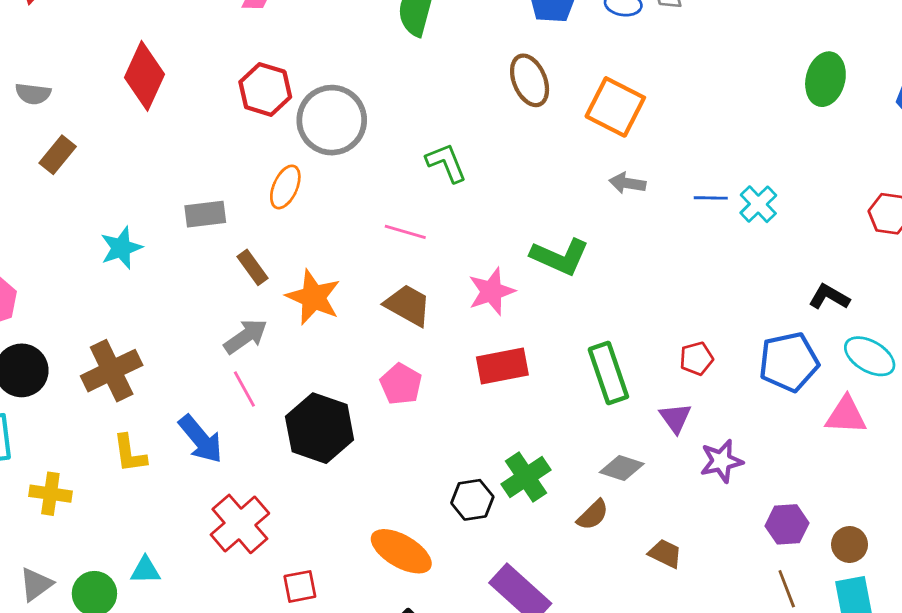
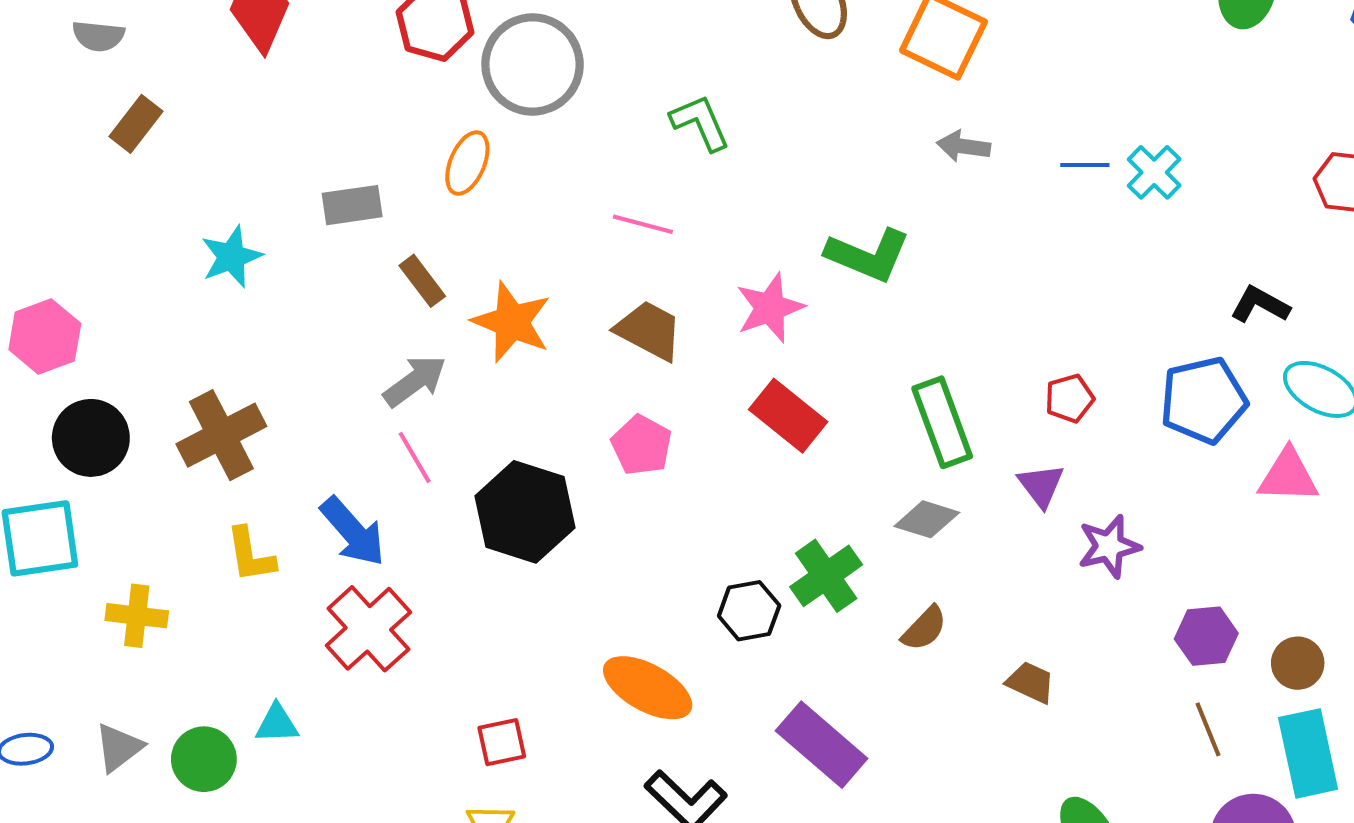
red rectangle: (502, 366) -> (788, 416), turned 51
gray diamond: (622, 468) -> (927, 519), moved
red cross: (240, 524) -> (368, 629), moved

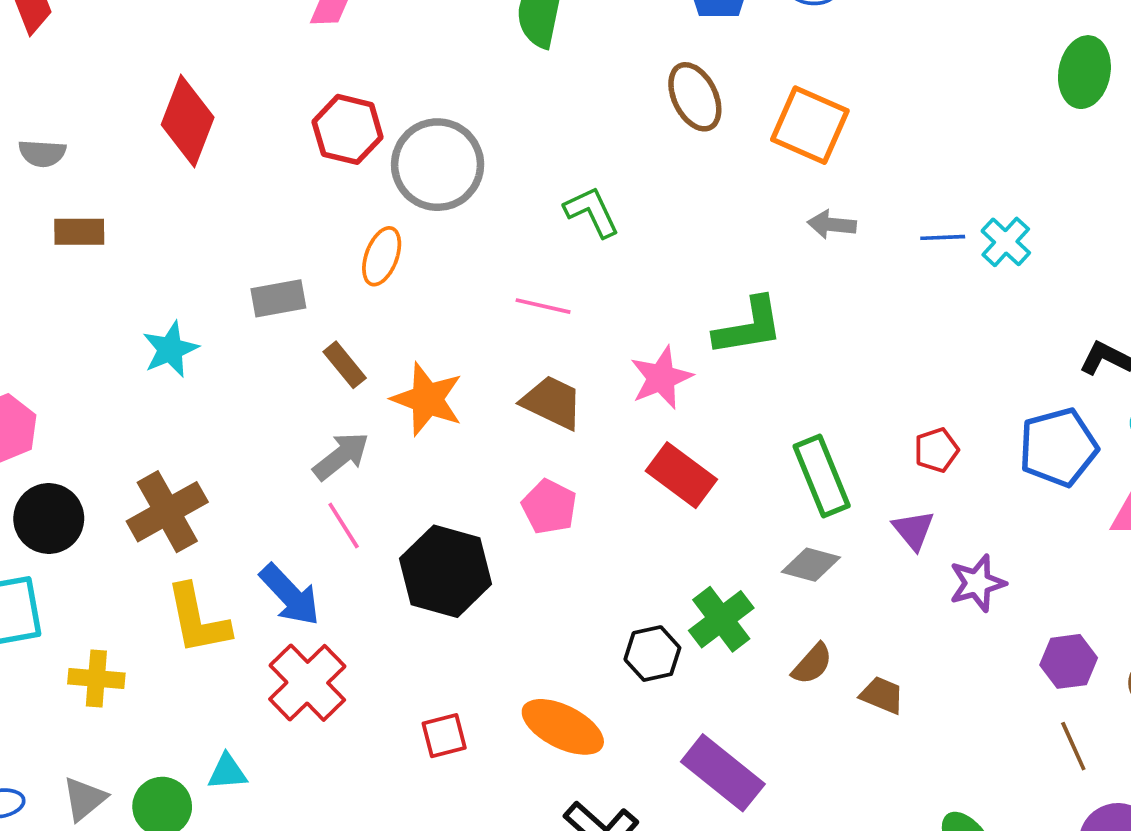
brown rectangle: (136, 124) -> (79, 232), turned 54
green L-shape: (868, 255) -> (749, 327), turned -30
yellow L-shape: (250, 555) -> (198, 619), size x1.4
brown trapezoid: (1031, 682) -> (882, 695), moved
red square: (502, 742) -> (444, 736), moved

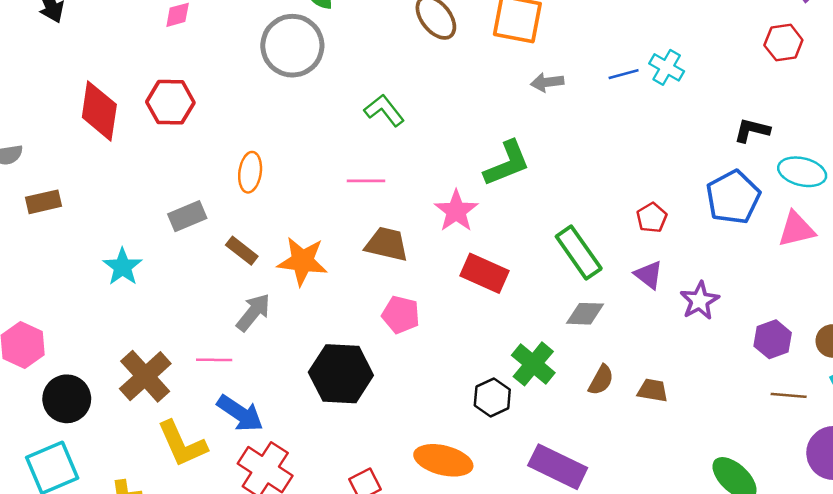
red hexagon: (348, 129) -> (170, 102), moved
gray circle: (438, 165) -> (292, 46), moved
pink line: (344, 526) -> (214, 360), moved, turned -44
brown line: (1073, 746) -> (789, 395), turned -48

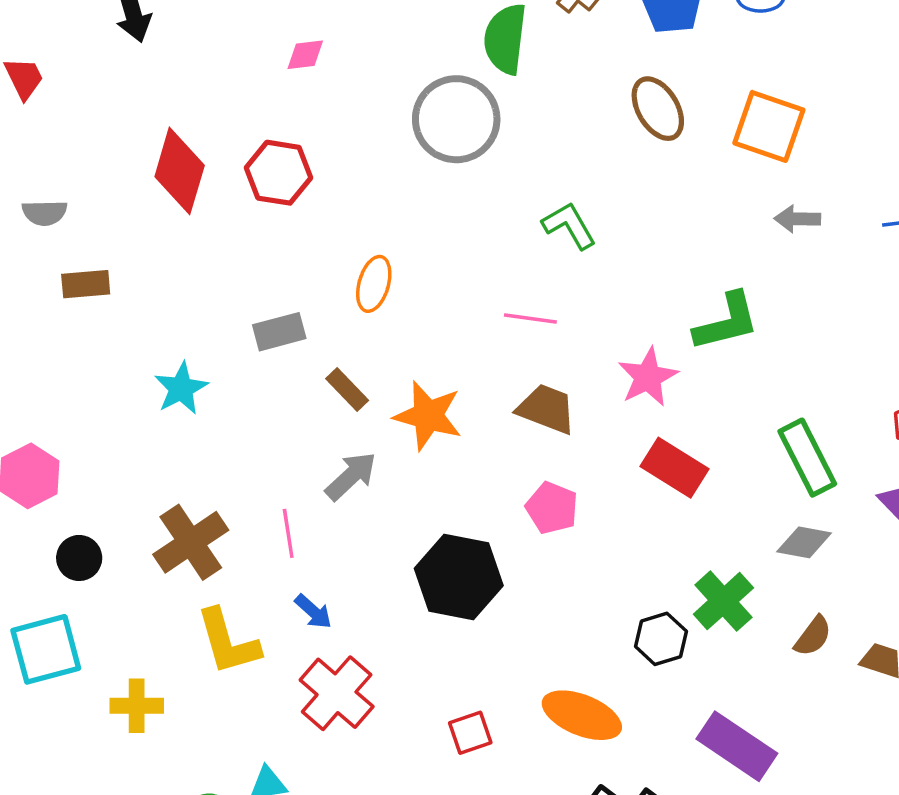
pink line: (214, 360) -> (288, 533), turned 72
black circle: (67, 399) -> (79, 558), size x0.7
blue arrow: (240, 413) -> (313, 612), size x0.6

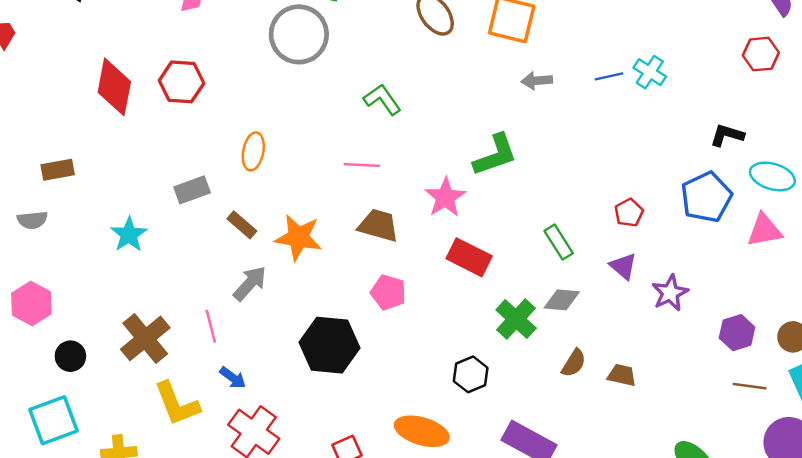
gray semicircle: (45, 213) -> (32, 220), moved
green rectangle: (807, 458) -> (559, 242), size x0.7
green cross: (723, 601) -> (516, 319), moved

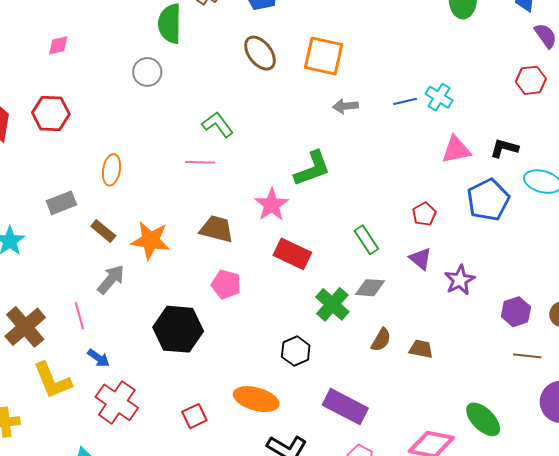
gray circle: (299, 34) -> (147, 72), size x0.6
pink line: (362, 165) -> (200, 162), moved
pink triangle: (764, 230) -> (456, 150), moved

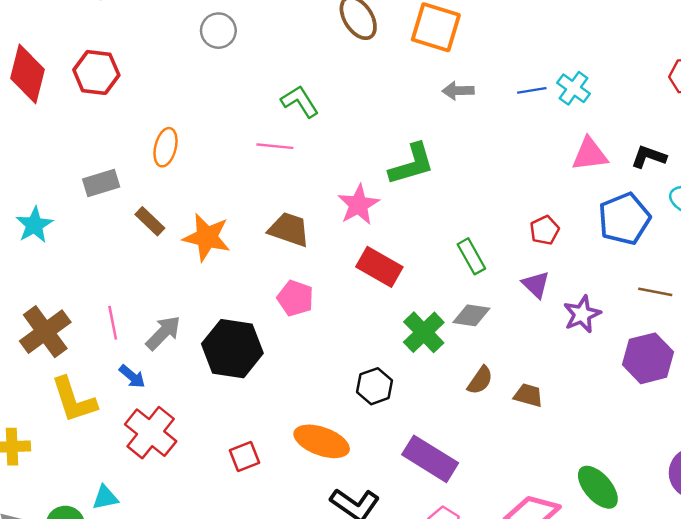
gray arrow: (111, 279) -> (163, 333), moved
purple hexagon: (516, 312) -> (648, 358), size x1.4
brown line: (527, 356) -> (655, 292), moved

